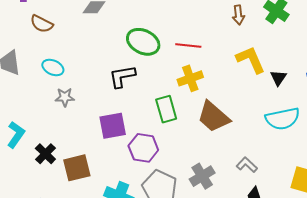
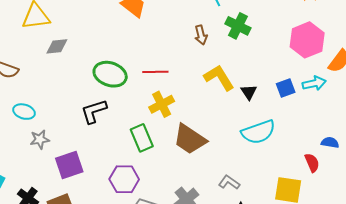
purple square: (113, 126) -> (69, 165), moved

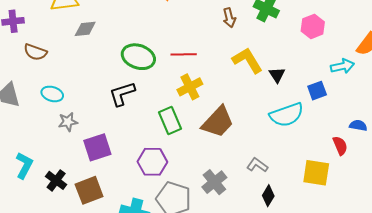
pink hexagon: (307, 40) -> (313, 26), moved, size x0.7
blue square: (286, 88) -> (317, 91), moved
brown trapezoid: (190, 139) -> (218, 122), turned -81

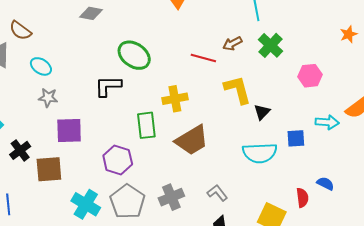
brown arrow: (229, 18) -> (232, 44), turned 60
brown semicircle: (35, 52) -> (20, 31), moved
red line: (184, 54) -> (203, 58), moved

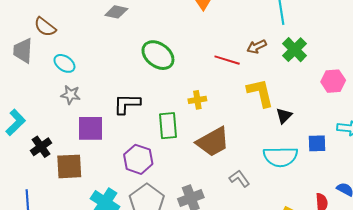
black L-shape: (108, 86) -> (127, 104), moved
yellow cross: (175, 99) -> (197, 100), size x0.7
gray L-shape: (217, 193) -> (239, 179), moved

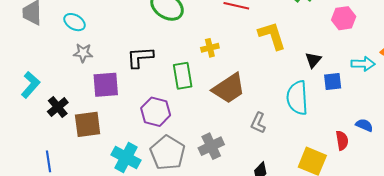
black triangle: (284, 116) -> (313, 60), moved
cyan semicircle: (280, 157) -> (297, 98), turned 92
gray L-shape: (239, 179) -> (258, 123), turned -115

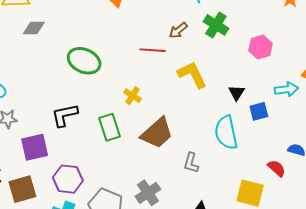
yellow cross: (210, 48) -> (132, 96), turned -36
purple hexagon: (156, 112) -> (68, 179), moved
red semicircle: (342, 140) -> (277, 168), turned -30

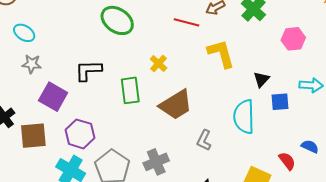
purple square: (35, 147) -> (53, 97), turned 32

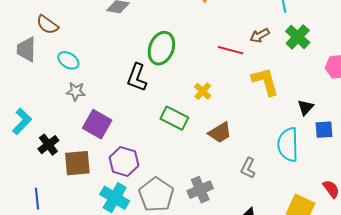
green ellipse: (117, 20) -> (161, 48), turned 76
black L-shape: (88, 70) -> (137, 77), moved, turned -68
green rectangle: (130, 90) -> (174, 118), turned -56
brown trapezoid: (176, 105) -> (220, 133), size x0.7

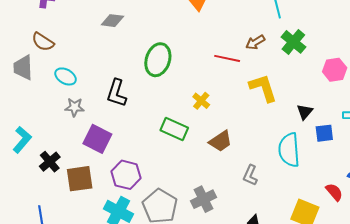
black L-shape: (137, 77) -> (117, 93), moved

